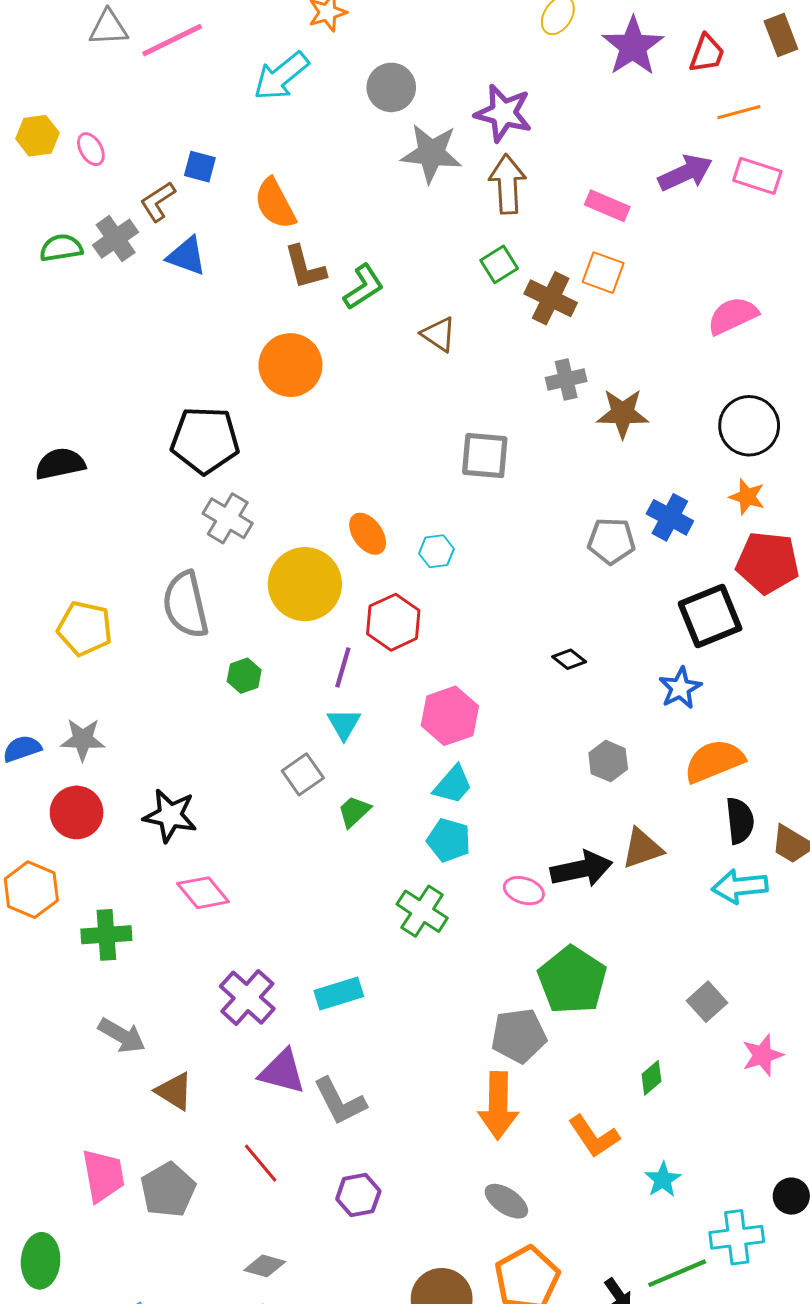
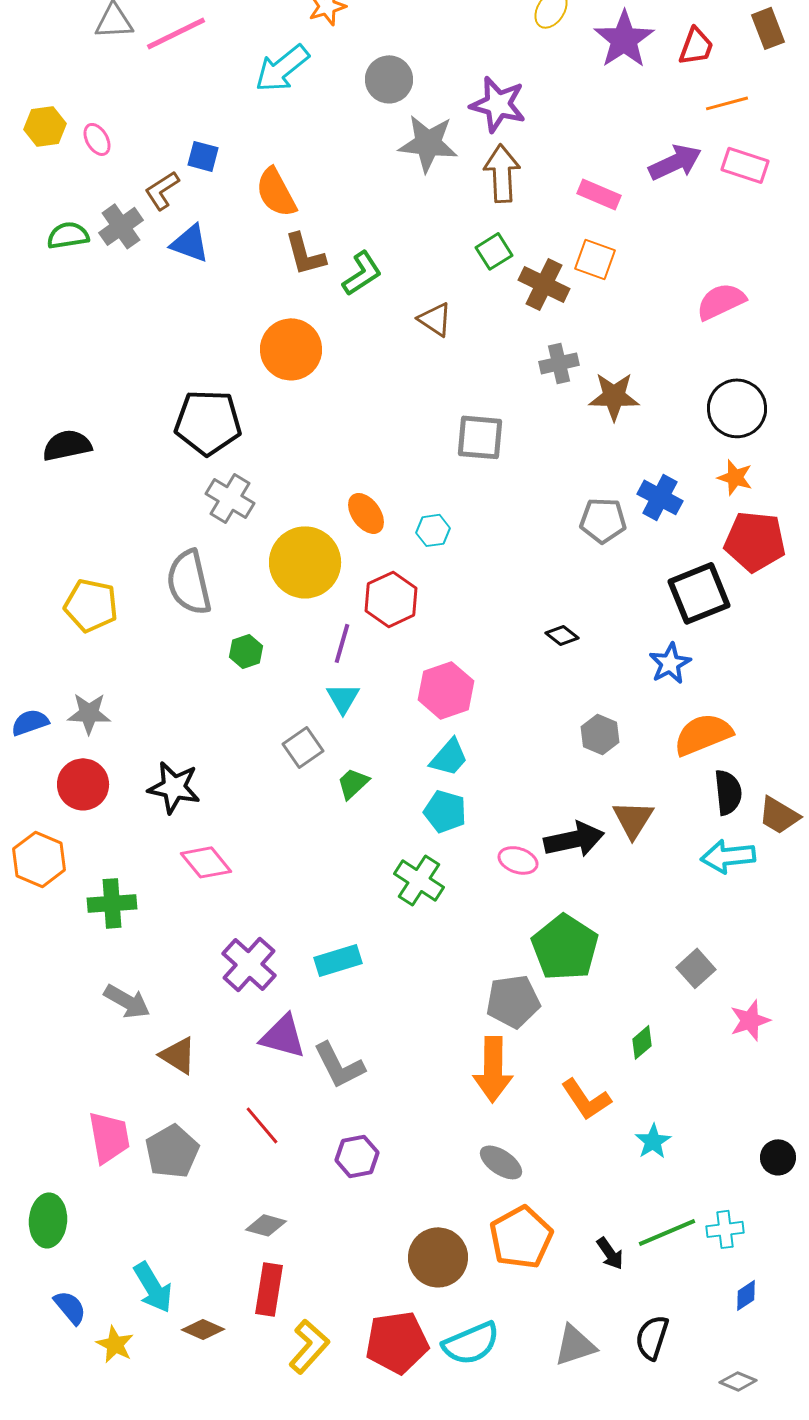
brown triangle: (642, 848) -> (633, 819), turned -39
cyan cross: (737, 1237) -> (725, 1229), moved, size x0.7

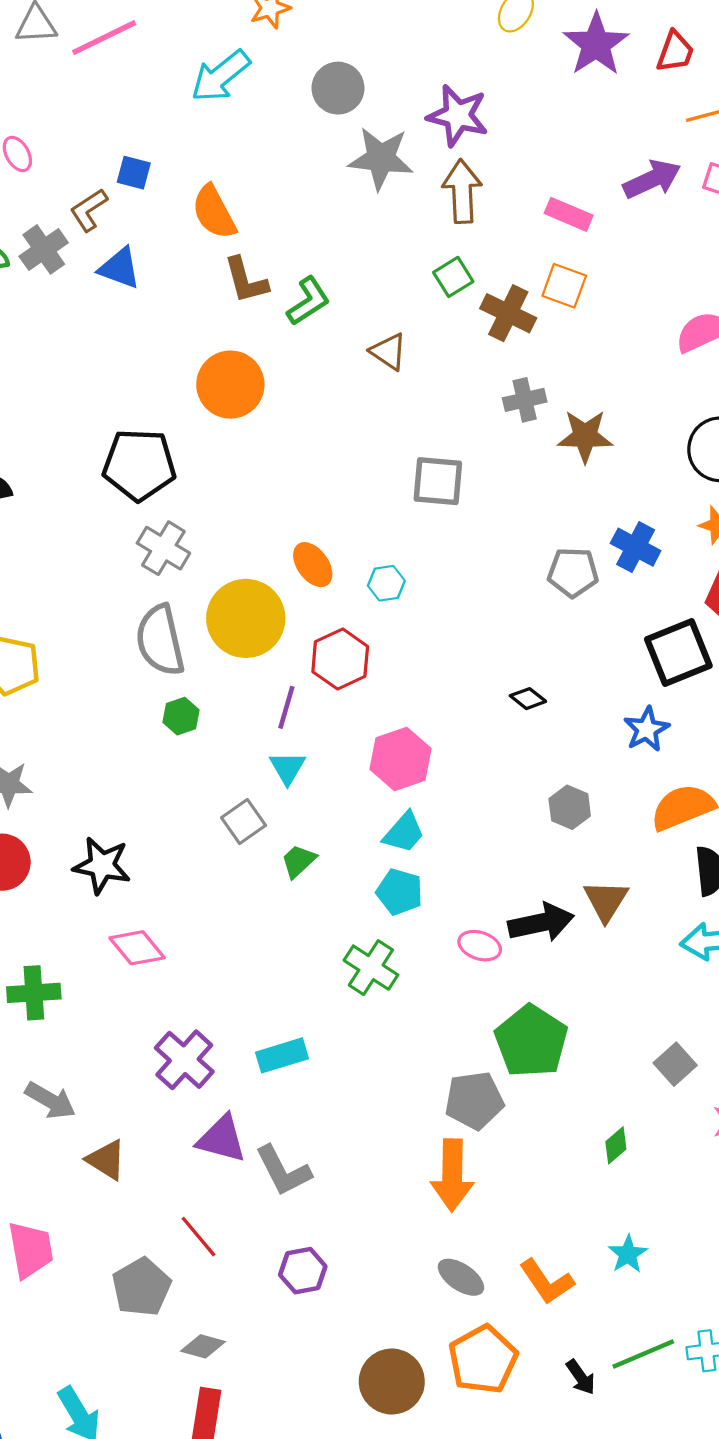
gray semicircle: (189, 582) -> (160, 640), moved
orange L-shape: (586, 1099) -> (547, 1282), moved
gray pentagon: (172, 1151) -> (141, 1287), moved

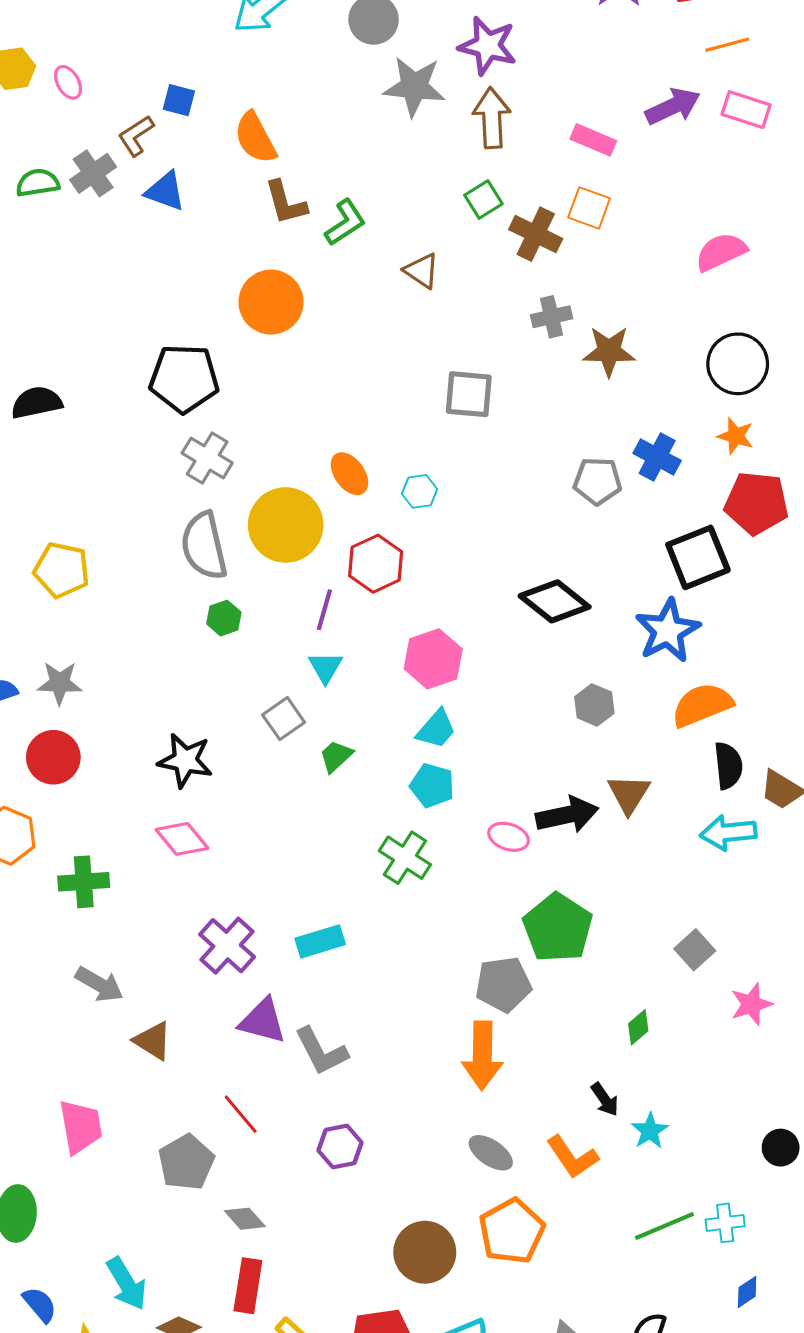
black diamond: (528, 699) -> (555, 601), size x2.0
blue star: (647, 729) -> (668, 631), size x1.5
black star: (102, 865) -> (185, 760), moved
gray diamond: (203, 1346) -> (245, 1219), turned 33
black arrow: (581, 1377) -> (605, 1099), moved

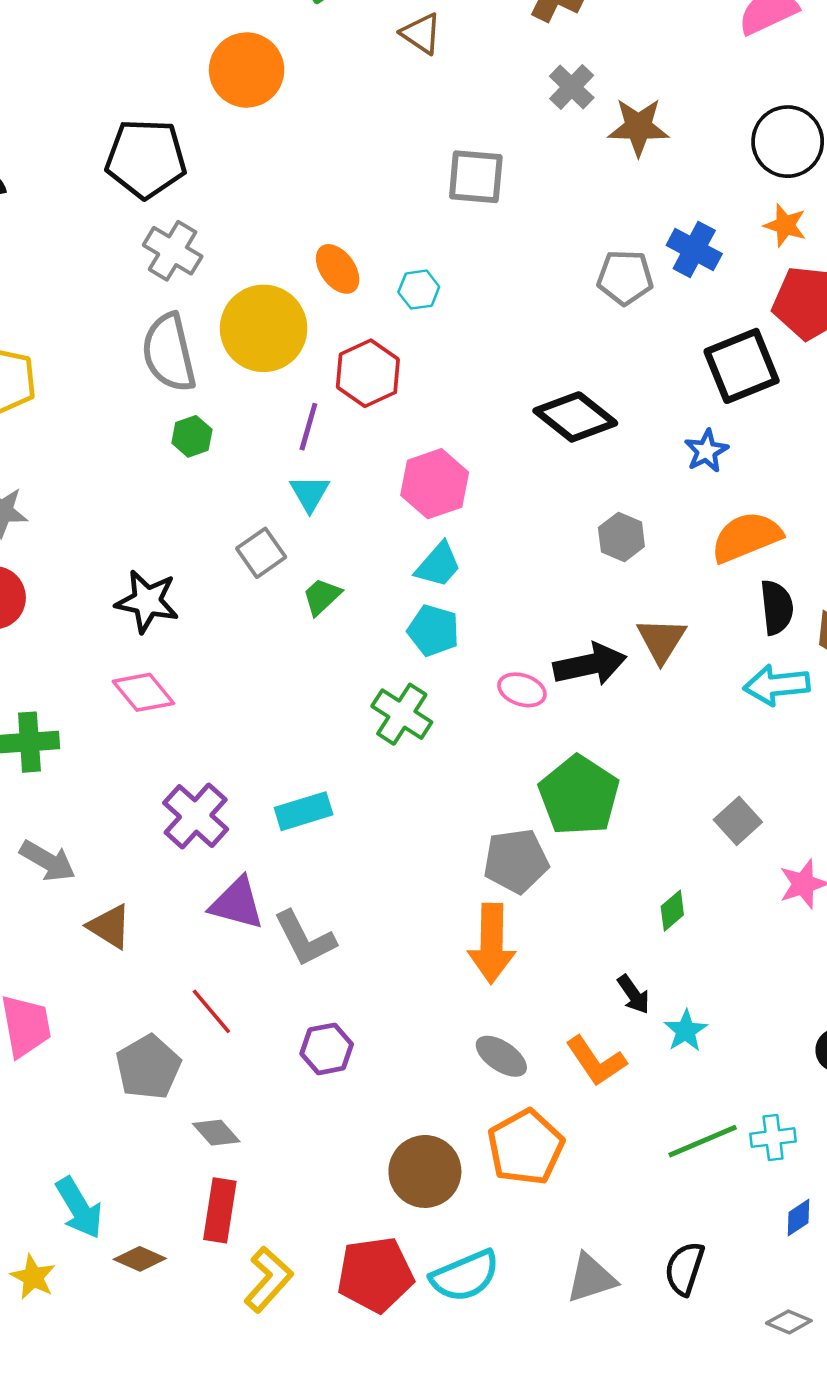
gray cross: (551, 317) -> (572, 87), turned -33
blue star: (668, 631) -> (706, 451), size x0.6

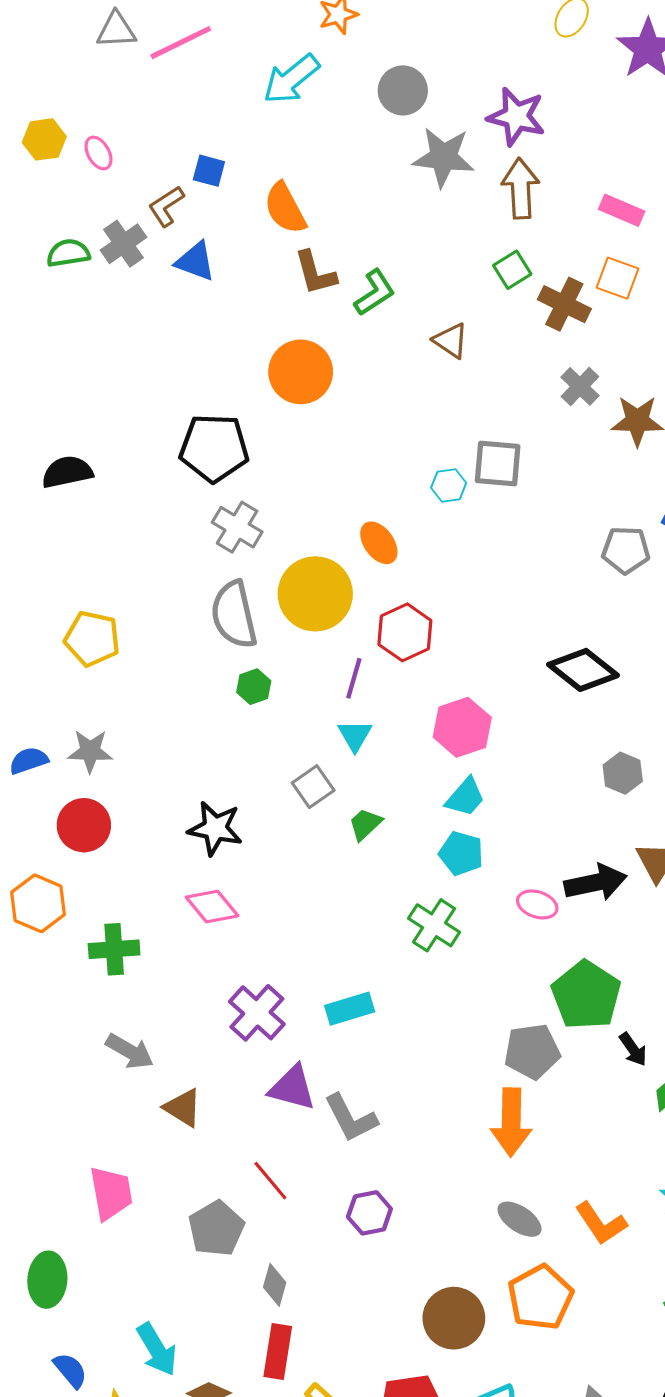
cyan hexagon: (419, 290) -> (449, 485), moved
black arrow: (634, 994) -> (633, 1049), moved
gray diamond: (216, 1133) -> (275, 1285), turned 57

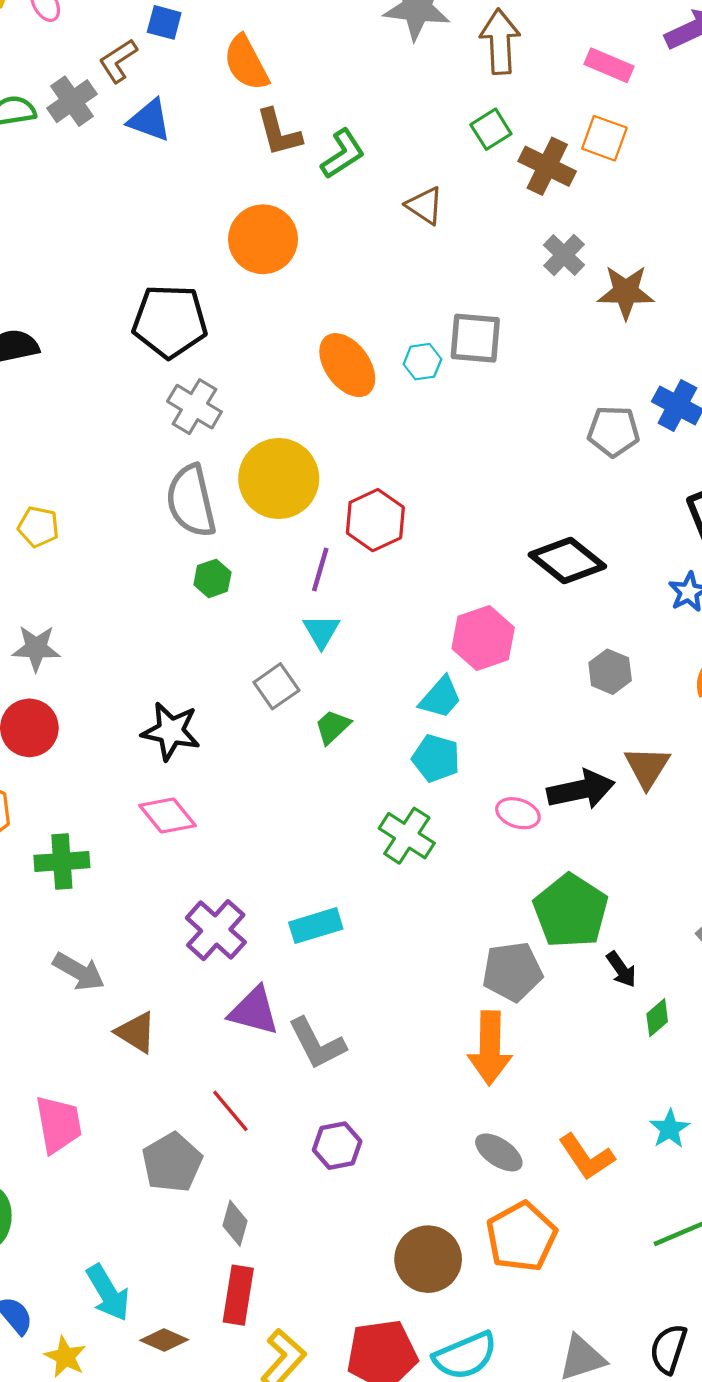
orange ellipse: (379, 543) -> (347, 365), moved, size x1.4
yellow pentagon: (92, 639) -> (38, 527), size x0.7
pink hexagon: (462, 727) -> (483, 638), moved

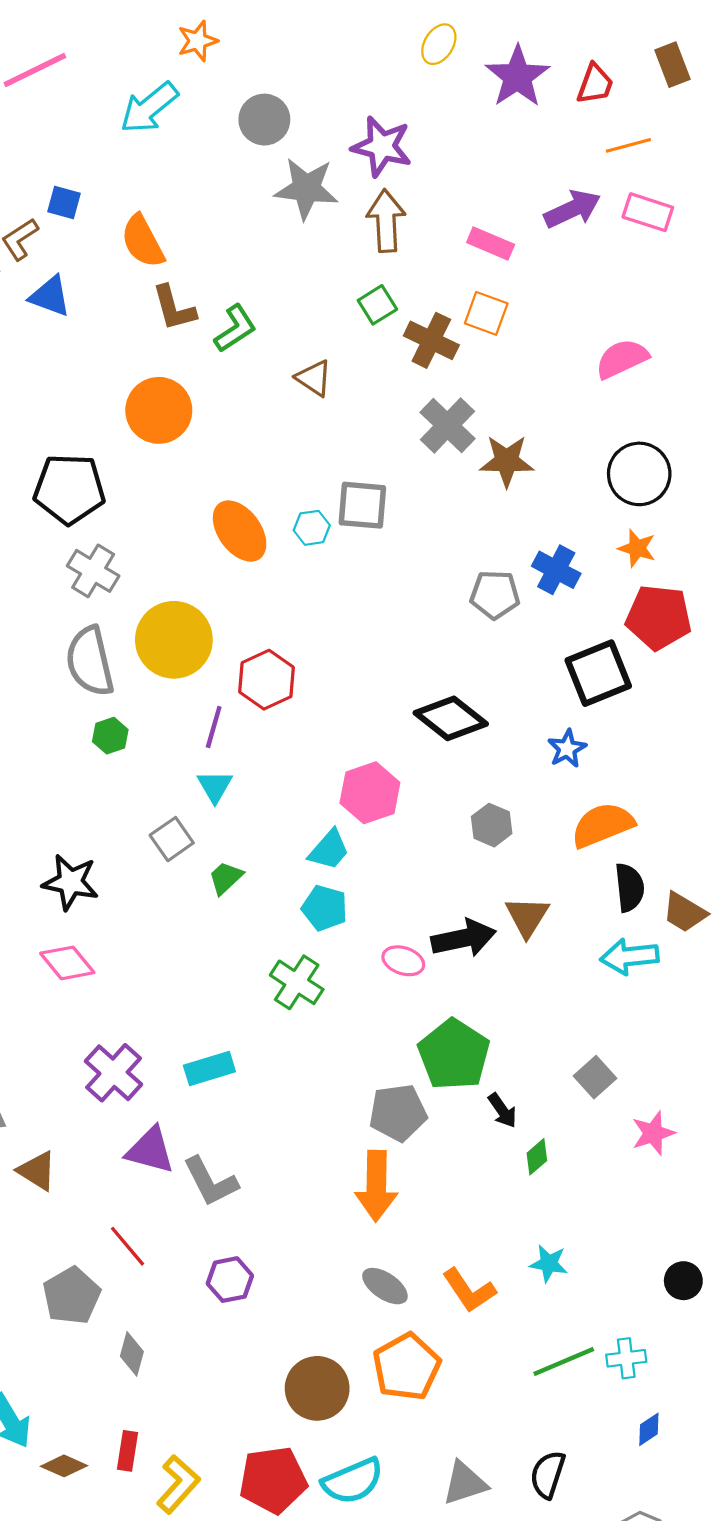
gray cross: (564, 255) -> (447, 425), size x1.4
cyan star: (670, 1129) -> (549, 1263), turned -30
red rectangle: (238, 1295) -> (128, 1451), moved, size x0.7

